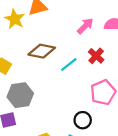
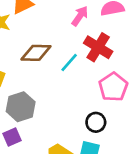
red cross: (96, 56) -> (98, 47), size x1.5

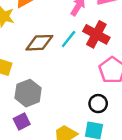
cyan line: (69, 63) -> (69, 39), moved

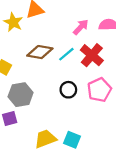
black circle: (98, 104) -> (68, 90), moved

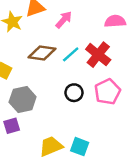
pink arrow: (81, 27) -> (64, 20), moved

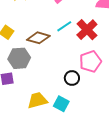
brown diamond: (42, 53) -> (38, 38), moved
black circle: (74, 93) -> (72, 78), moved

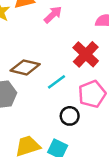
cyan line: (64, 26) -> (57, 82), moved

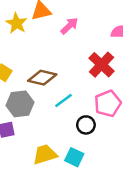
cyan line: (57, 82) -> (64, 101), moved

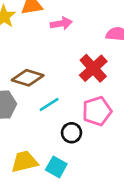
pink arrow: (69, 26) -> (61, 23), turned 30

